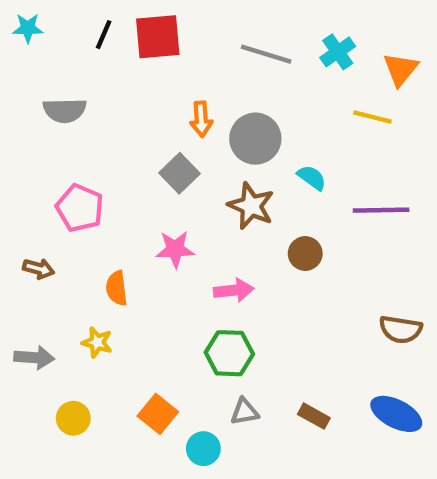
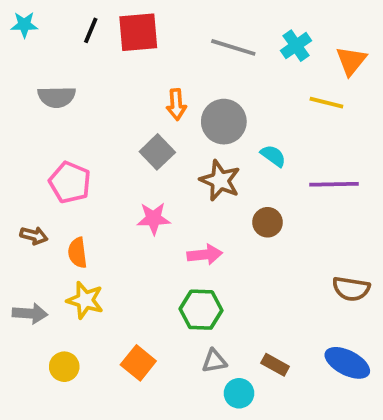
orange semicircle: (117, 288) -> (78, 253), moved
yellow star: (97, 342) -> (85, 300), size x1.4
cyan circle: (203, 449) -> (239, 393), moved

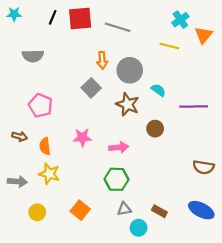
cyan cross: (296, 46) -> (180, 20), moved
gray line: (233, 47) -> (118, 27), moved
yellow line: (326, 103) -> (169, 46), moved
pink star: (154, 218) -> (82, 137), moved

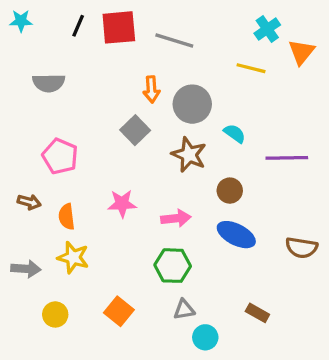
blue ellipse: (201, 210) -> (236, 235), moved
brown rectangle: (159, 211) -> (257, 313), moved

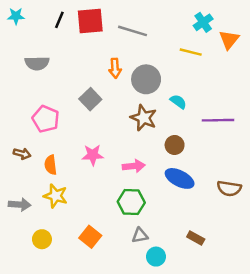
gray square: (135, 130) -> (90, 99), moved

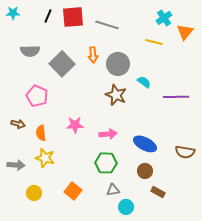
gray square: (90, 99) -> (62, 64), moved, size x1.4
brown circle: (175, 145) -> (145, 171), moved

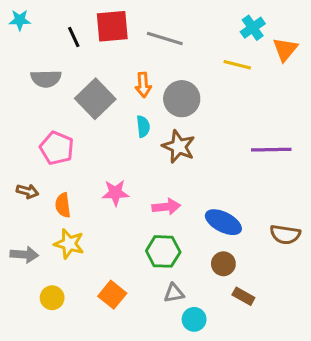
black line: (48, 16) -> (74, 37), moved, turned -48
cyan semicircle: (144, 82) -> (143, 126), moved, turned 48

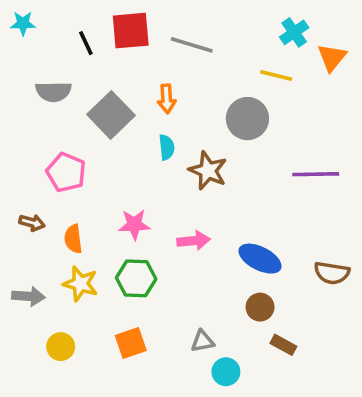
gray circle: (182, 99) -> (247, 119), moved
green hexagon: (163, 251) -> (136, 278), moved
orange square: (112, 295) -> (131, 343), turned 32

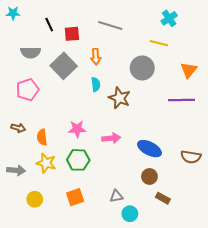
red square: (131, 31) -> (72, 34), moved, size x0.7
orange triangle: (332, 57) -> (189, 70), moved
pink pentagon: (66, 172) -> (28, 90), moved, turned 30

